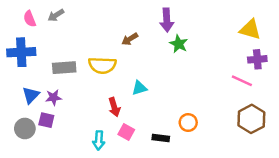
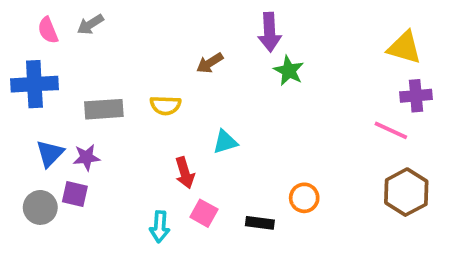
yellow semicircle: (102, 65) -> (165, 105), size x0.7

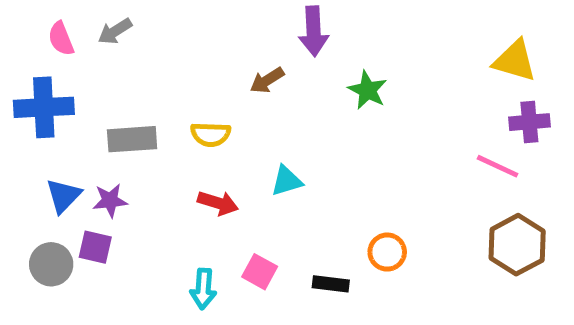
purple arrow: (270, 32) -> (314, 31), moved
red arrow: (185, 173) -> (218, 203), moved, turned -56

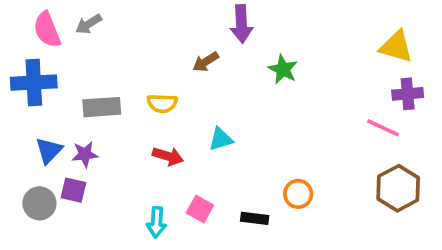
pink semicircle: (61, 39) -> (47, 30), size x1.4

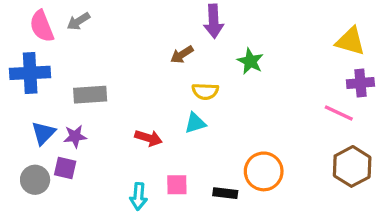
yellow semicircle: (162, 103) -> (205, 91), moved
orange circle: (298, 194) -> (264, 171), size x1.5
pink square: (200, 209) -> (177, 185), turned -30

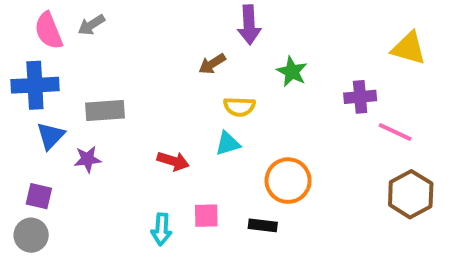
purple cross: (360, 83) -> (360, 97), moved
blue triangle: (43, 133) -> (51, 136), moved
purple square: (65, 168) -> (39, 196), moved
orange circle: (264, 171) -> (288, 181), moved
gray circle: (35, 180) -> (31, 235), moved

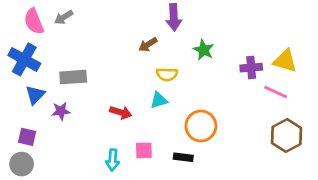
yellow triangle: (409, 48) -> (285, 61), moved
blue cross: (35, 85) -> (24, 59), turned 32

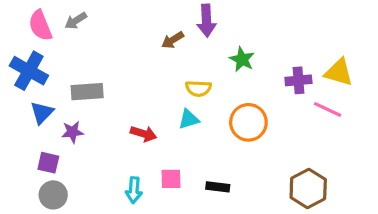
brown arrow: (148, 44) -> (173, 40), moved
orange circle: (201, 126) -> (248, 122), moved
brown hexagon: (286, 136) -> (308, 188), moved
purple square: (27, 137) -> (48, 163), moved
gray circle: (22, 164) -> (53, 195), moved

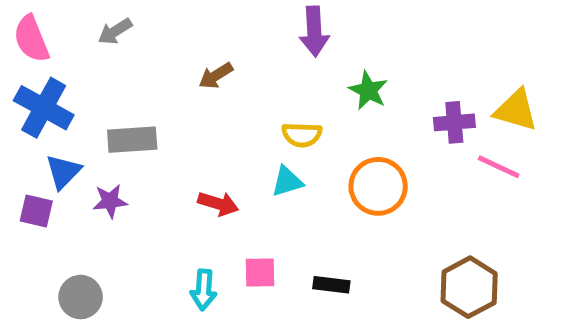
pink semicircle: (40, 26) -> (31, 39), moved
brown arrow: (173, 40) -> (216, 76), moved
purple square: (48, 163) -> (36, 211), moved

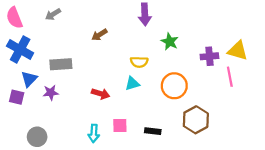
pink line: (499, 167) -> (230, 77), turned 54
brown hexagon: (469, 287) -> (196, 120), moved

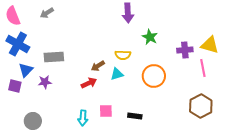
brown arrow: (99, 35) -> (98, 66), moved
red arrow: (101, 94) -> (89, 83), turned -42
brown hexagon: (196, 120) -> (201, 106), moved

